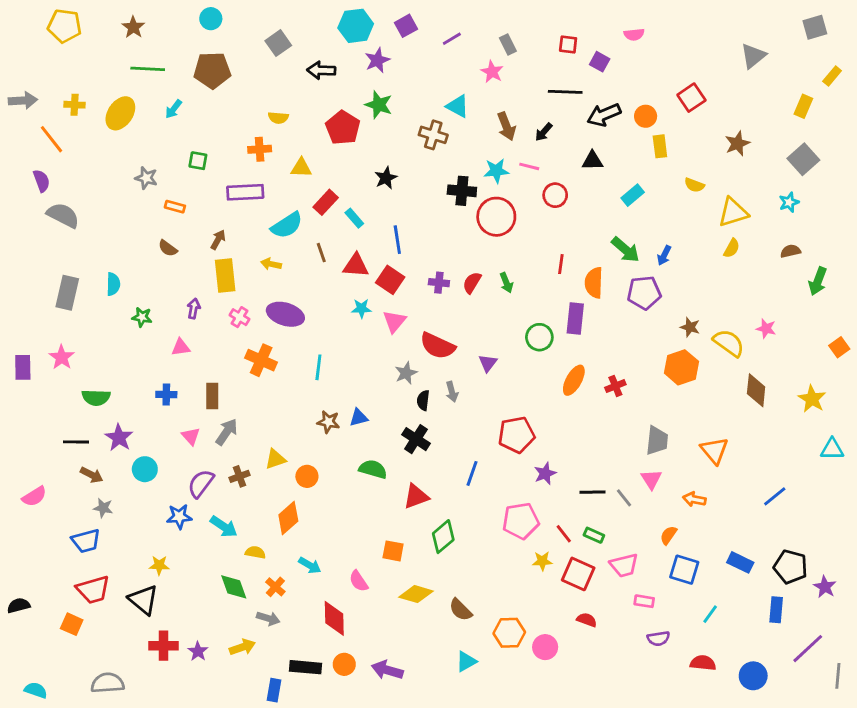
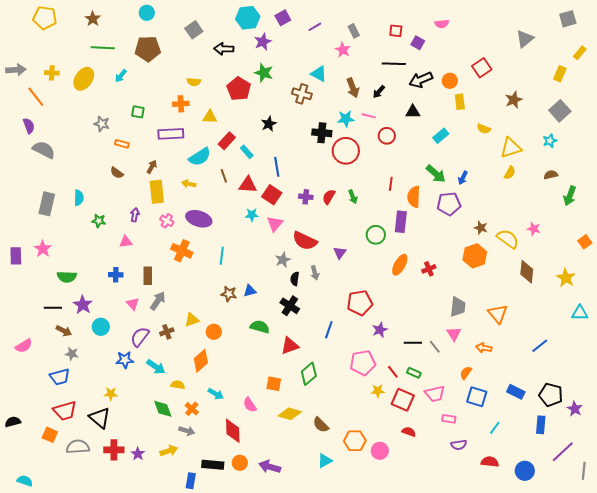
gray semicircle: (108, 683) -> (78, 447), moved

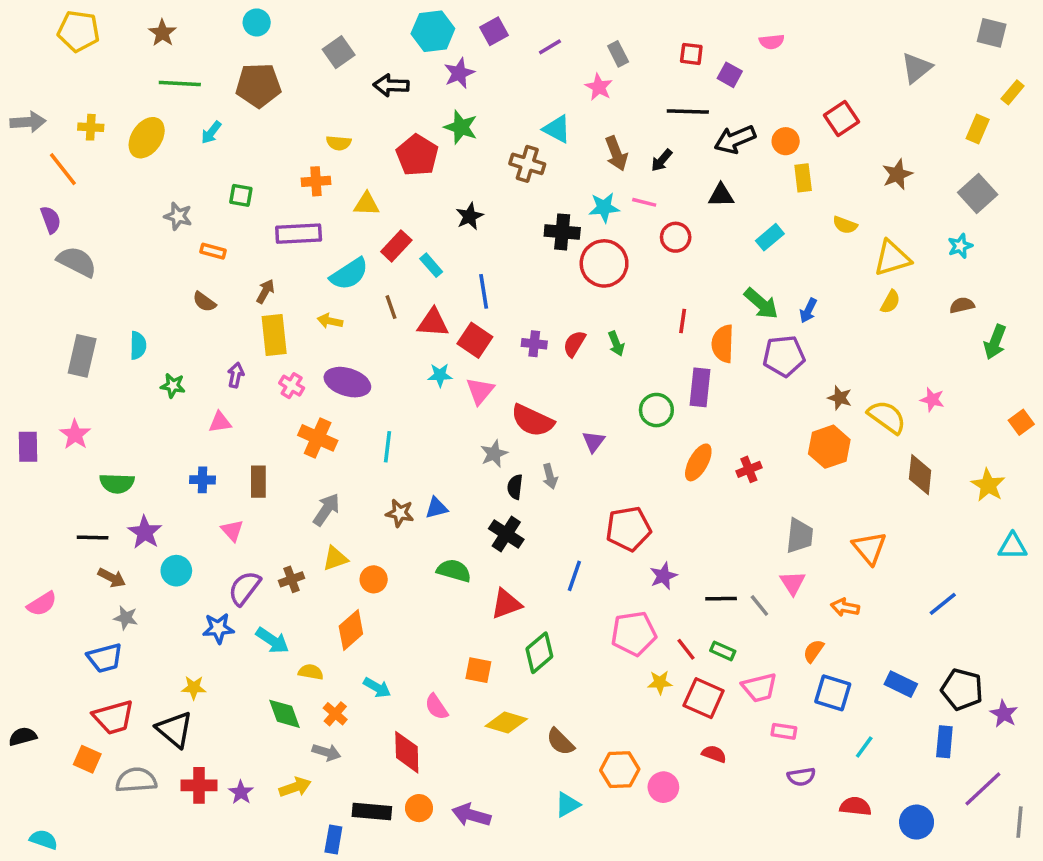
gray square: (568, 19) -> (992, 33), turned 30
gray arrow: (158, 301) -> (326, 510), moved

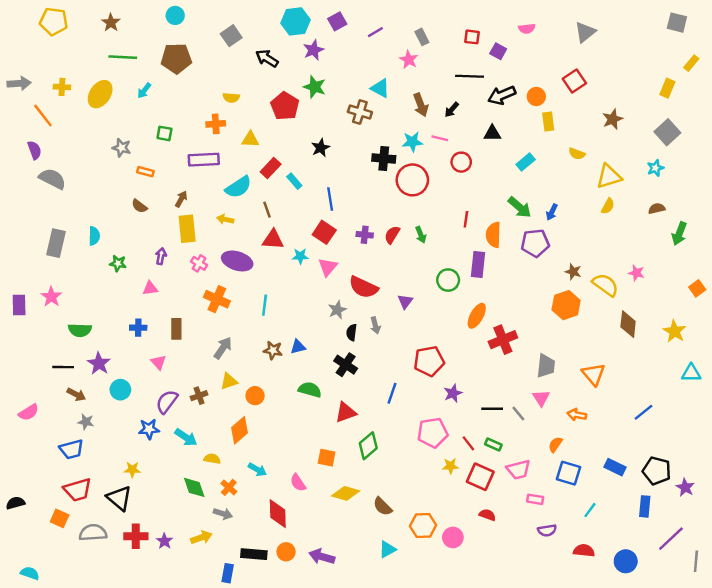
gray triangle: (917, 68) -> (585, 32), moved
black arrow: (391, 85) -> (267, 58), turned 30
red triangle: (433, 323) -> (273, 240), moved
red cross: (749, 469) -> (503, 340), moved, size x1.6

